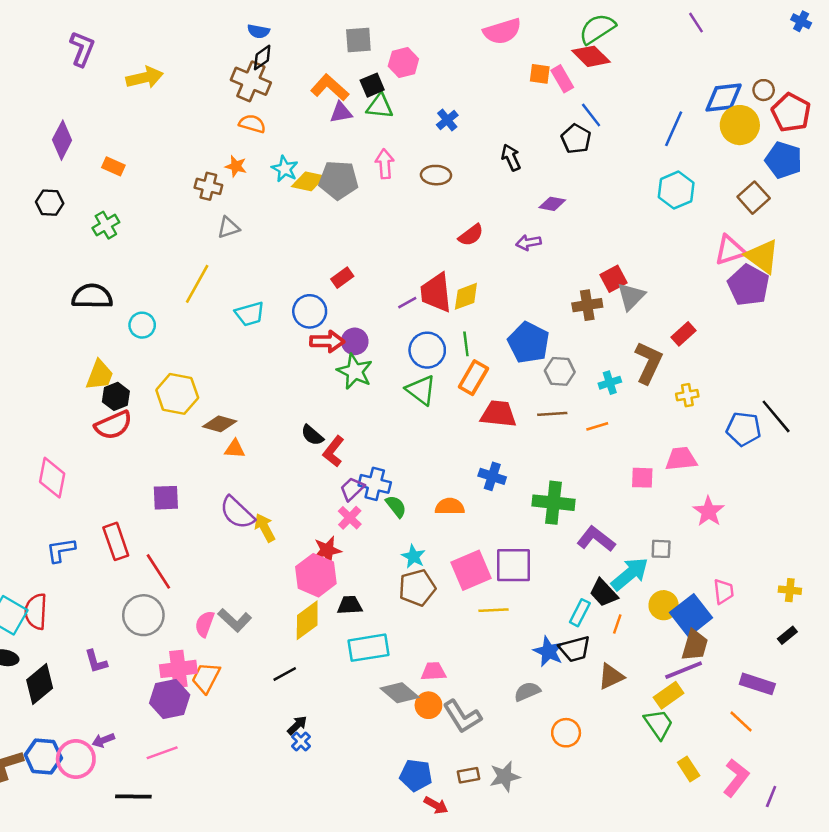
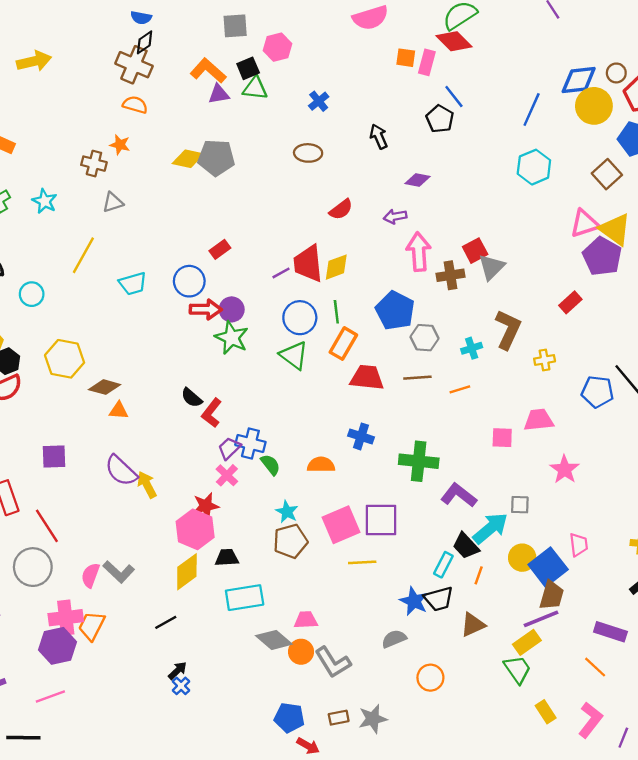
pink rectangle: (562, 79) -> (427, 62), turned 45
pink arrow: (385, 164) -> (419, 252), moved, size x1.4
cyan star: (285, 169) -> (45, 201), moved
red rectangle: (684, 334) -> (570, 302), moved

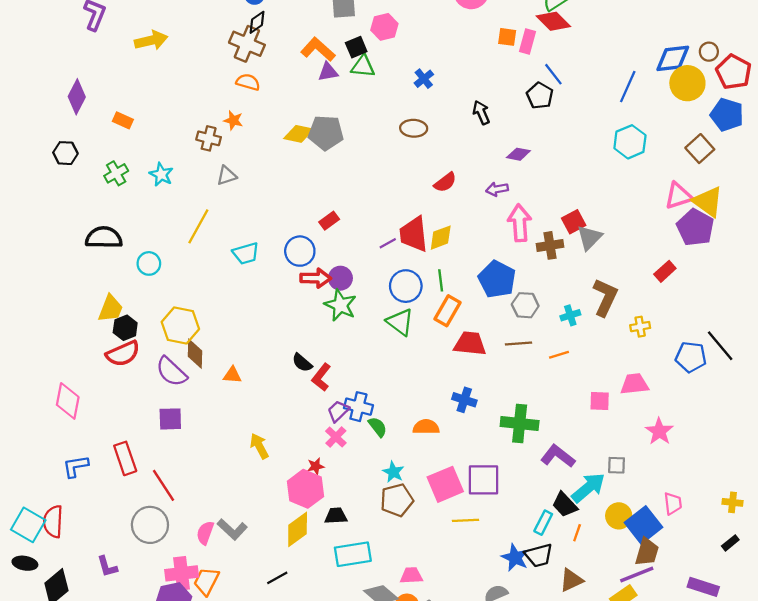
brown diamond: (105, 387) -> (195, 354), moved, turned 76
purple semicircle: (121, 471) -> (171, 372), moved
red star: (206, 506) -> (316, 466), size x0.7

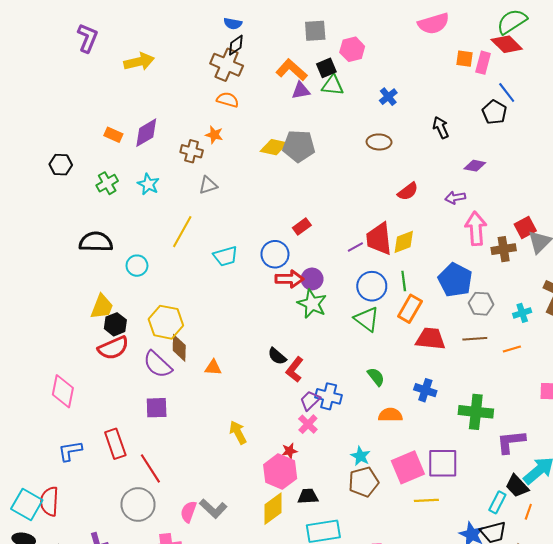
purple diamond: (77, 97) -> (146, 133), moved, turned 32
green semicircle: (378, 427) -> (376, 377), moved
purple L-shape: (558, 456) -> (511, 442), turned -44

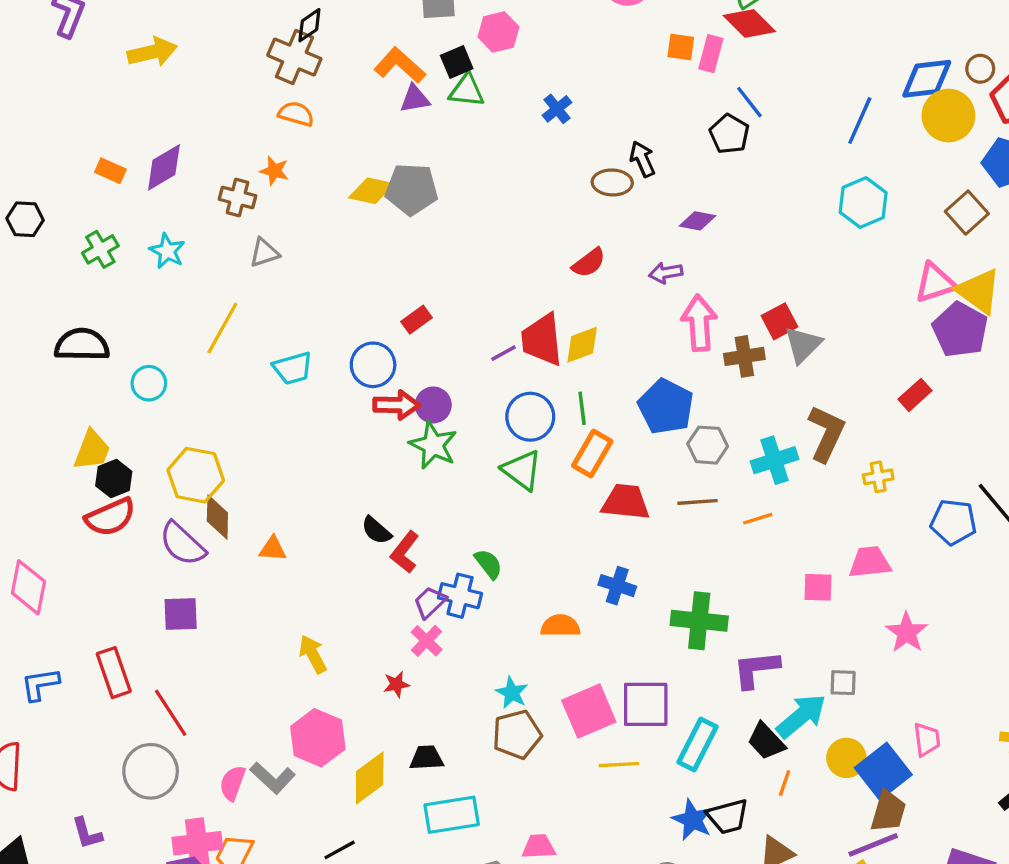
brown ellipse: (379, 142) -> (612, 182), moved
cyan cross: (522, 313) -> (774, 460), size x1.5
green semicircle: (376, 377) -> (488, 564), moved
pink hexagon: (280, 472) -> (318, 738), moved
cyan rectangle: (497, 502) -> (698, 745), moved, size x1.4

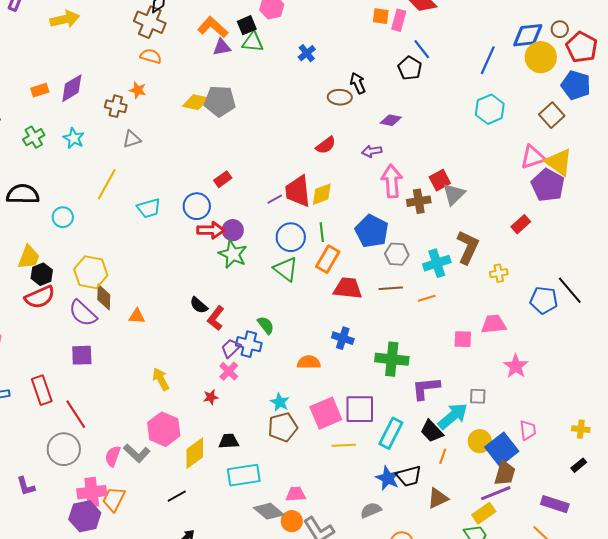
orange rectangle: (110, 171) -> (40, 90), turned -42

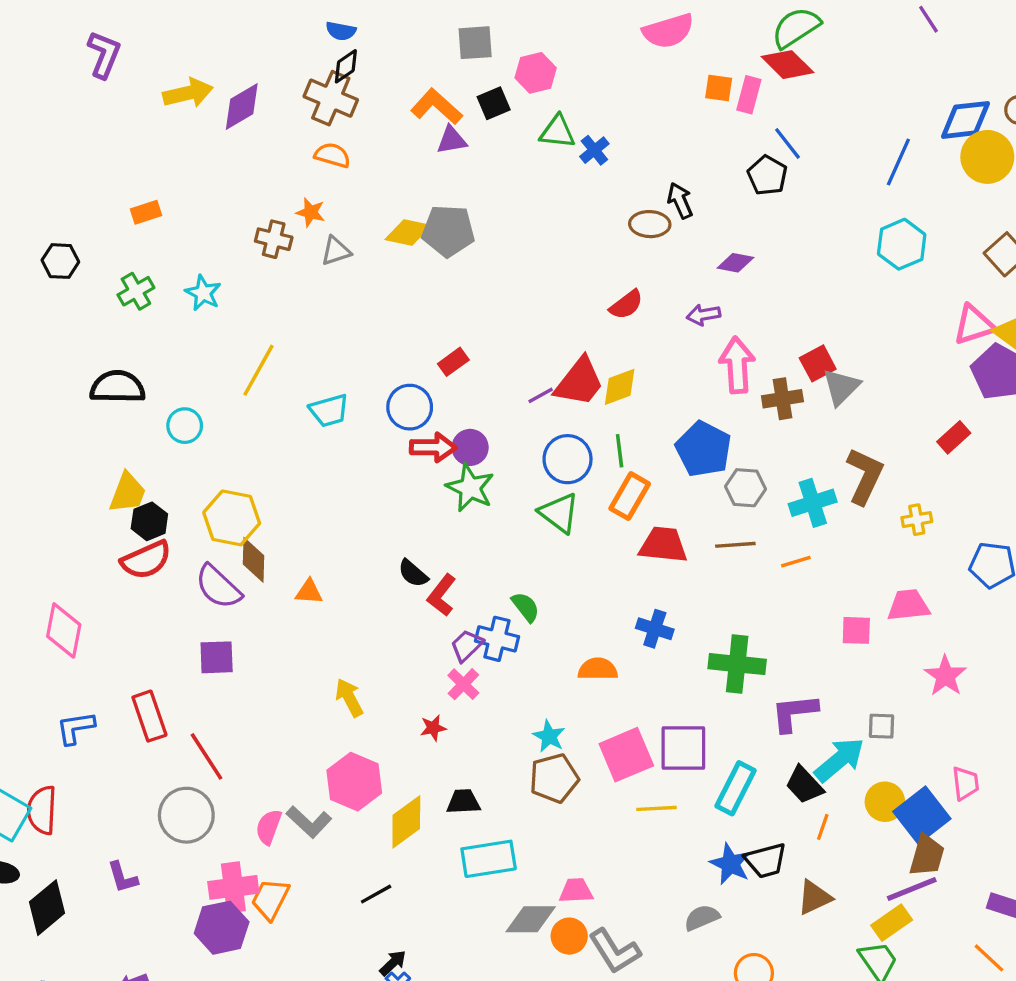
green triangle: (253, 42) -> (557, 132), moved
purple diamond: (72, 88) -> (242, 107), moved
gray triangle: (132, 139) -> (336, 251), moved
red trapezoid: (298, 191) -> (579, 382), turned -136
gray diamond: (269, 511) -> (531, 919), turned -40

